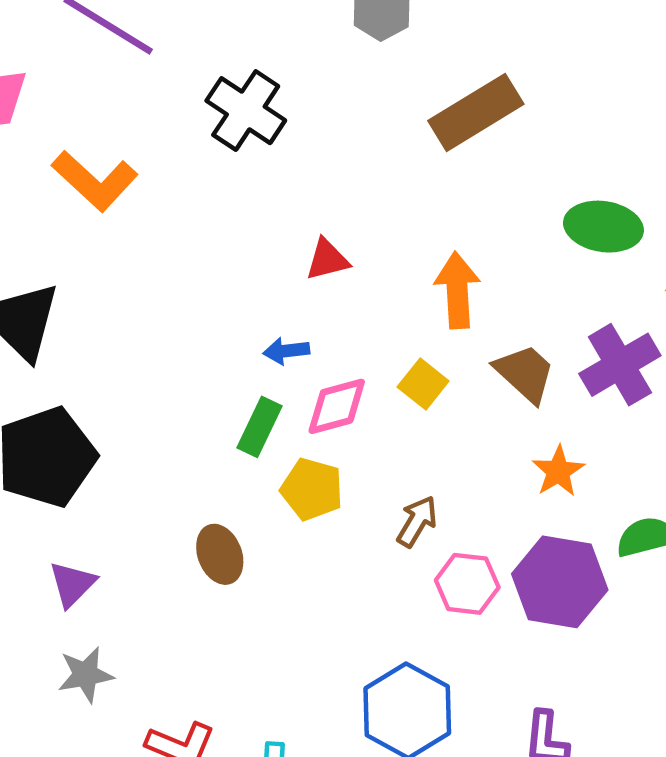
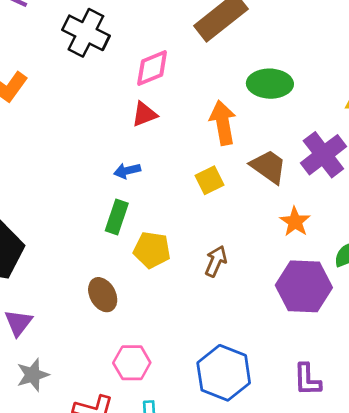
green ellipse: (603, 227) -> (270, 84), moved
yellow square: (423, 384) -> (210, 180), turned 32
pink diamond: (337, 406) -> (152, 68), moved
pink hexagon: (467, 584) -> (132, 363), moved

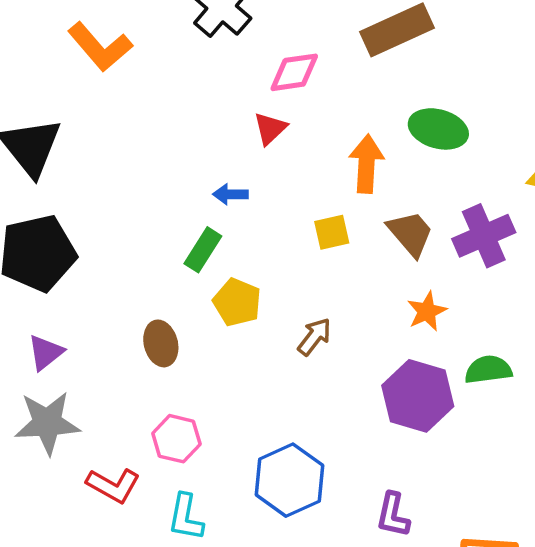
red triangle: (144, 114) -> (270, 128), turned -36
gray star: (33, 375) -> (47, 423), size x1.5

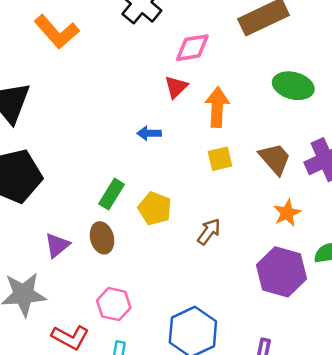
orange arrow: (367, 164) -> (217, 107), moved
green rectangle: (203, 250) -> (112, 194), moved
purple triangle: (46, 353) -> (57, 245), moved

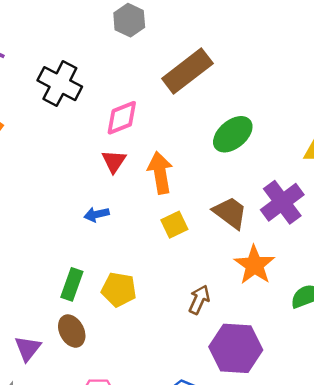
green ellipse: (293, 86) -> (233, 134), turned -42
orange star: (287, 213) -> (254, 265), size x1.4
brown arrow: (209, 232) -> (199, 300), moved
purple hexagon: (282, 272) -> (236, 348), moved

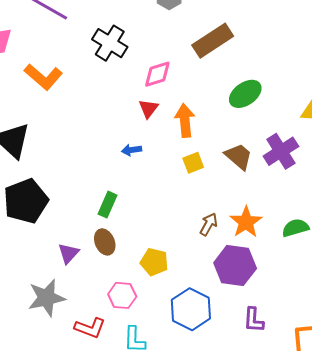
orange star: (254, 265) -> (246, 222), moved
yellow pentagon: (119, 289) -> (154, 262), moved

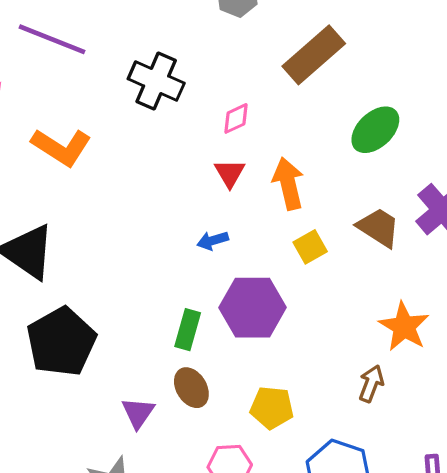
pink diamond: (157, 74) -> (236, 118), size x0.7
brown arrow: (209, 224) -> (371, 384), moved
purple hexagon: (235, 266) -> (253, 308), moved

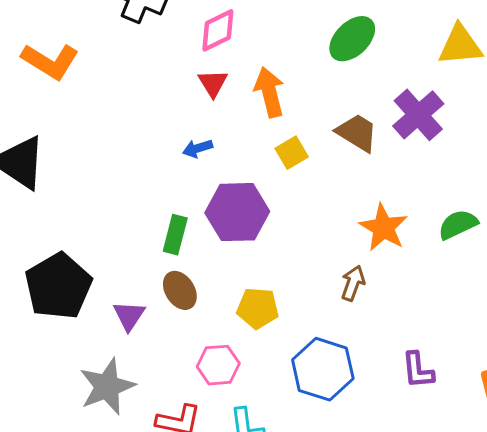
pink diamond: (236, 118) -> (218, 30), size x1.4
black pentagon: (61, 342) -> (58, 286), moved

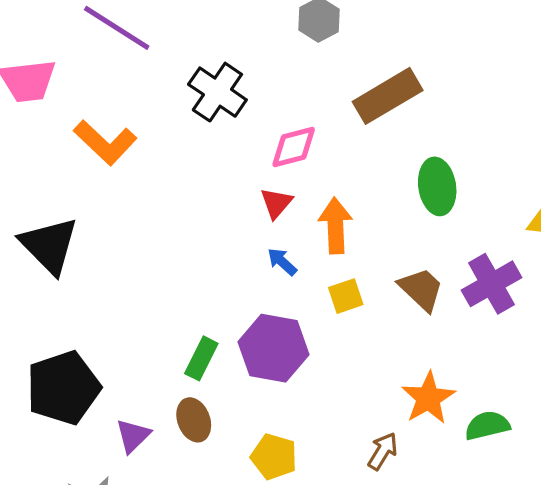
green ellipse: (352, 39) -> (437, 186), turned -66
blue arrow: (198, 148) -> (282, 262), moved, turned 48
green semicircle: (458, 225) -> (487, 426), moved

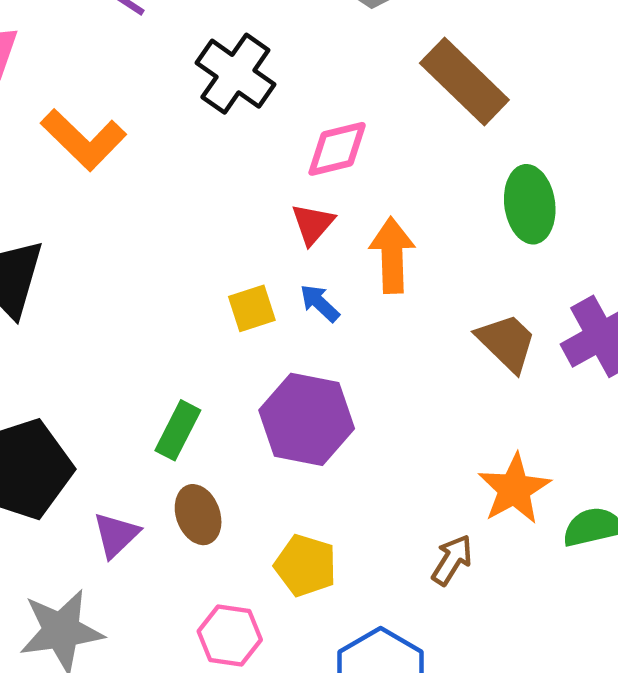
brown rectangle: (388, 96) -> (464, 82), turned 74
yellow square: (346, 296) -> (252, 308), moved
green rectangle: (201, 358) -> (178, 430), moved

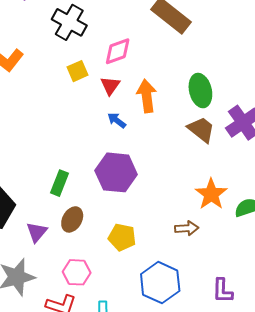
green ellipse: (530, 204) -> (200, 91), moved
yellow square: (252, 308) -> (77, 71), moved
brown ellipse: (198, 515) -> (72, 219), turned 55
brown arrow: (452, 560) -> (187, 228), turned 60
pink hexagon: (230, 636) -> (77, 272), moved

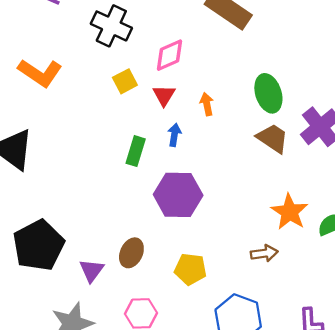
orange arrow: (147, 96) -> (207, 104), size x0.6
blue arrow: (117, 120) -> (174, 135), turned 66
green rectangle: (60, 183) -> (136, 151), moved

